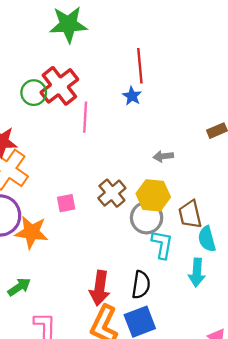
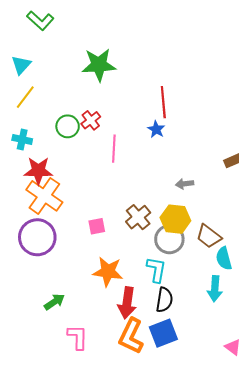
red cross: (59, 86) -> (91, 120), size x0.6
brown trapezoid: (190, 214) -> (209, 236), turned -40
orange star: (31, 232) -> (108, 272), moved
cyan L-shape: (162, 245) -> (156, 270), moved

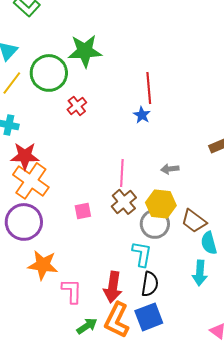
green circle: (68, 126) -> (49, 73), moved, size x1.6
pink line: (114, 149) -> (122, 173), moved
orange star: (108, 272) -> (43, 265), moved
green arrow: (54, 302) -> (87, 326), moved
pink L-shape: (78, 337) -> (72, 291), moved

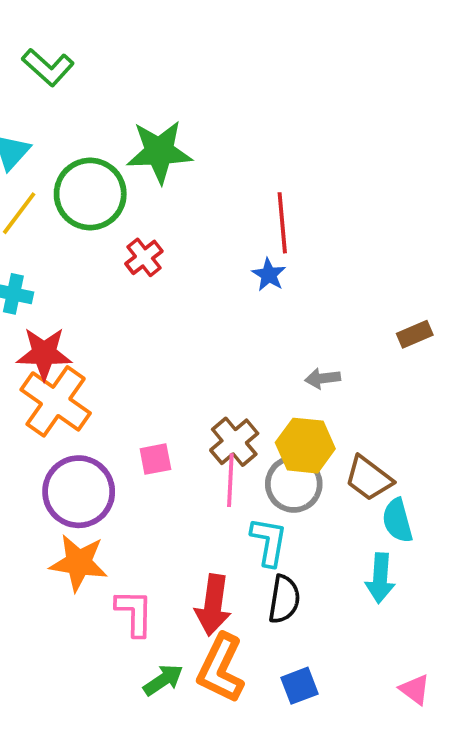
pink line: (122, 173) -> (230, 480), moved
purple circle: (24, 222) -> (79, 492), moved
blue square: (149, 317) -> (300, 686), moved, size x0.7

